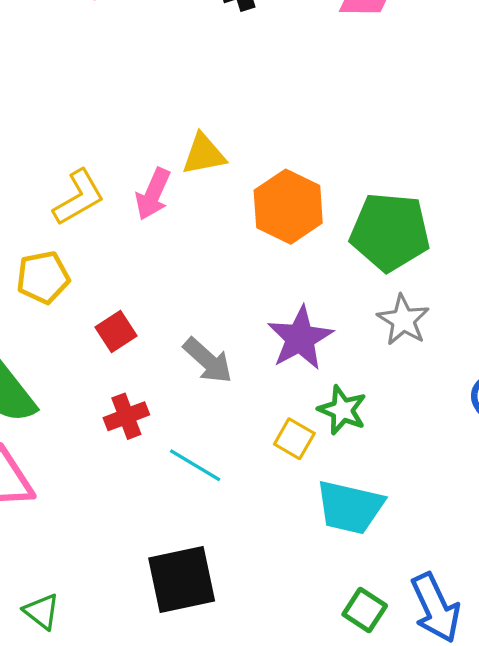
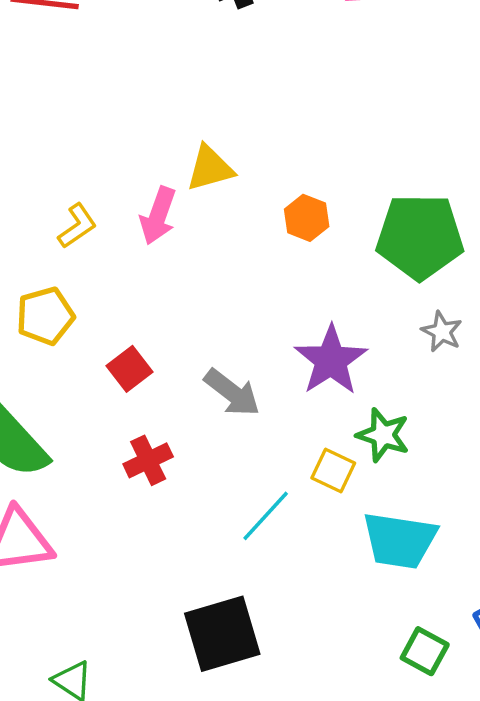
yellow L-shape: (79, 198) -> (77, 226), size x0.7
orange hexagon: (288, 207) -> (307, 218), size x0.6
gray star: (403, 320) -> (442, 332), size x0.7
cyan line: (195, 465) -> (266, 516), moved, turned -74

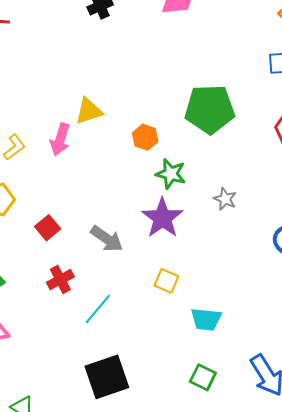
green pentagon: (420, 237) -> (210, 109), moved
green star: (383, 435) -> (171, 174), moved
cyan line: (266, 516) -> (98, 309), moved
cyan trapezoid: (400, 540) -> (206, 319), size x0.7
green square: (425, 651) -> (203, 377), moved

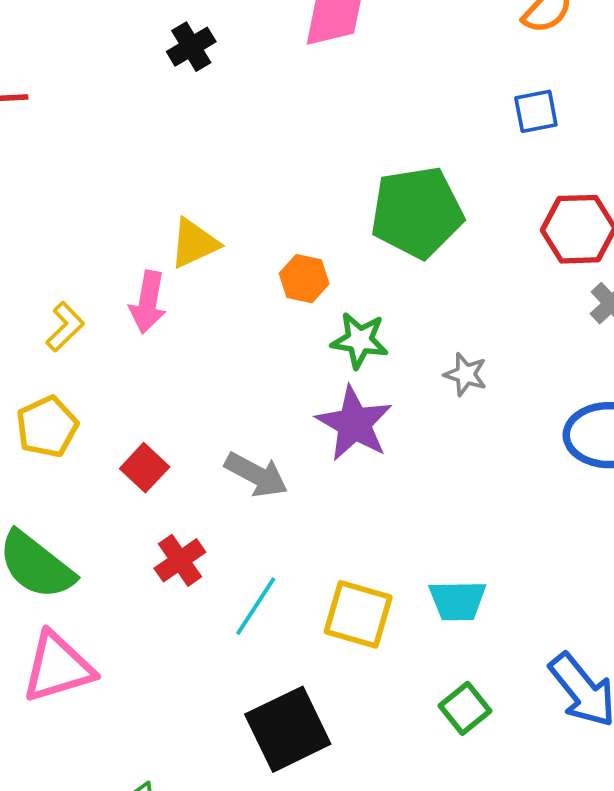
yellow square: (166, 281) -> (358, 614), moved, size x1.5
green square: (203, 377) -> (465, 708), turned 32

